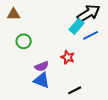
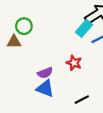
brown triangle: (14, 14) -> (14, 42), moved
green circle: (24, 41) -> (24, 26), moved

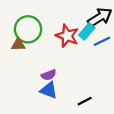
green circle: (24, 26) -> (28, 29), size x1.6
red star: (74, 63) -> (67, 36), moved, size x1.5

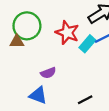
cyan rectangle: (87, 31) -> (87, 44), moved
blue triangle: (49, 90) -> (38, 95), moved

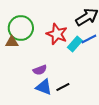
blue triangle: (38, 95) -> (44, 87), moved
black line: (85, 100) -> (63, 87), moved

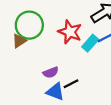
brown triangle: (12, 42) -> (19, 41), turned -32
black line: (63, 87) -> (71, 84), moved

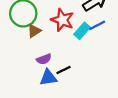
brown triangle: (19, 41) -> (34, 31), moved
blue triangle: (55, 92) -> (48, 78), turned -30

